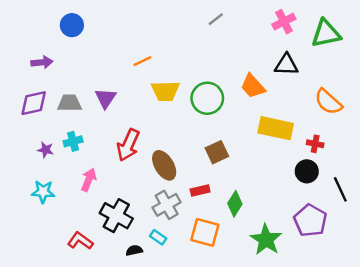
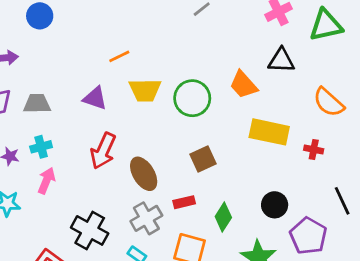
purple triangle: (105, 98) -> (95, 98), moved, turned -45
black circle: (307, 171) -> (275, 205), moved
pink arrow: (89, 180) -> (46, 181), moved

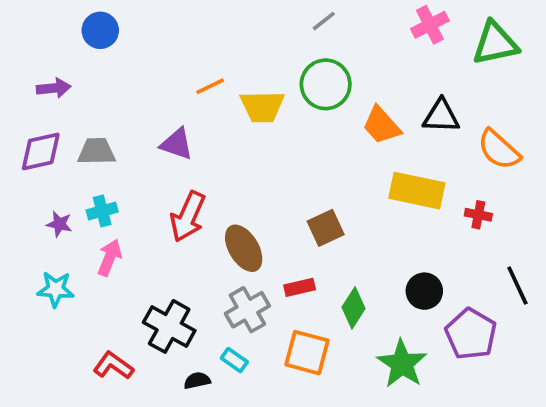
black triangle: (281, 60) -> (441, 116), moved
yellow trapezoid: (145, 90) -> (262, 107), moved
green circle: (192, 98) -> (326, 84), moved

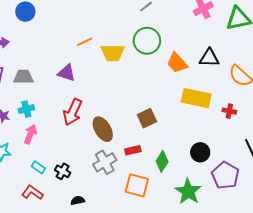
black cross: (169, 326) -> (63, 171), size x0.6
cyan rectangle: (234, 360) -> (38, 167), moved

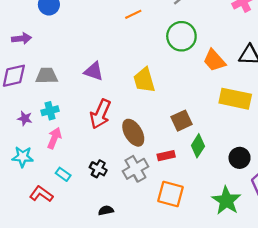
orange line: (85, 42) -> (133, 14), moved
yellow trapezoid: (113, 53) -> (144, 80), moved, turned 75
green diamond: (162, 161) -> (198, 146), moved
black cross: (63, 171) -> (98, 169), moved
red L-shape: (32, 192) -> (41, 194), moved

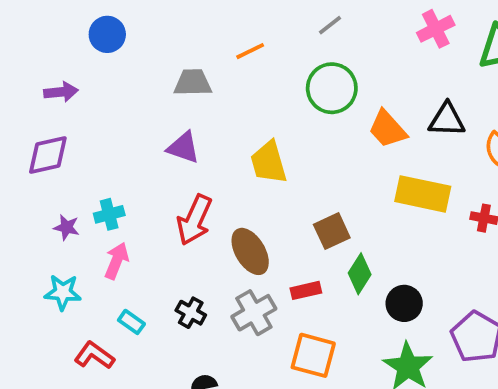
gray trapezoid: (47, 76) -> (193, 83), moved
black circle: (240, 158) -> (404, 303), moved

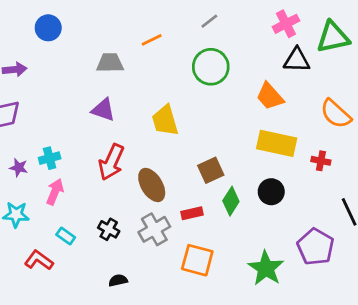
black triangle: (447, 120) -> (297, 60), moved
orange trapezoid: (387, 129) -> (270, 96), moved
black circle: (404, 303) -> (271, 192), moved

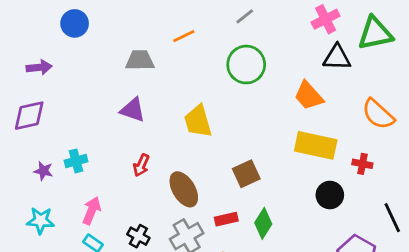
red arrow: (111, 162) -> (141, 165), size x0.6
pink arrow: (55, 192) -> (92, 211), moved
black circle: (271, 192) -> (330, 195), moved
green diamond: (231, 201) -> (263, 223), moved

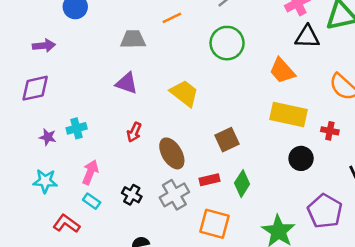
yellow trapezoid: (198, 121) -> (184, 93), turned 144

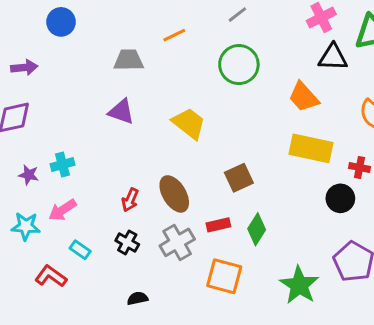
red arrow: (134, 132) -> (130, 200), moved
black circle: (301, 158) -> (340, 198), moved
pink arrow: (90, 172) -> (62, 210), moved, turned -145

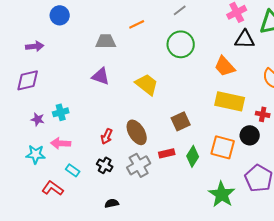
pink arrow: (62, 210) -> (61, 143), turned 36
orange square: (224, 276) -> (223, 147), moved

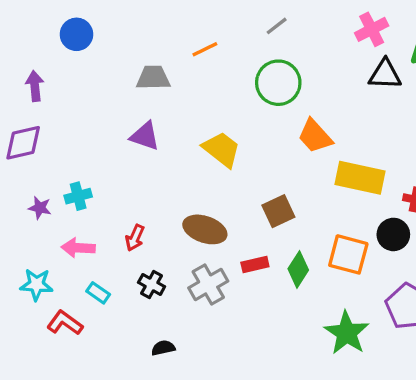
purple arrow: (35, 46) -> (35, 86), turned -90
orange trapezoid: (225, 66) -> (315, 136), moved
brown ellipse: (137, 132) -> (205, 229), turned -40
red arrow: (107, 136) -> (135, 238), moved
cyan star: (36, 154) -> (36, 284), moved

